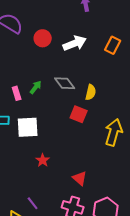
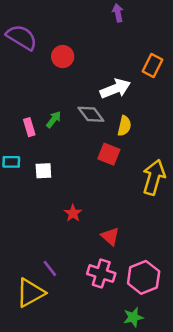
white arrow: (75, 43) -> (115, 89), moved
white square: (28, 127) -> (43, 171), size x0.6
red star: (43, 160) -> (73, 213), moved

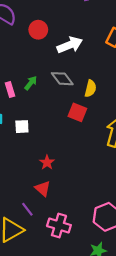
white arrow: (115, 89) -> (70, 45), moved
red triangle: (110, 236) -> (43, 189), moved
pink cross: (101, 274) -> (59, 226), moved

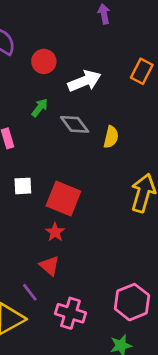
green arrow: (31, 83) -> (40, 108), moved
red square: (77, 112) -> (63, 199), moved, size x1.4

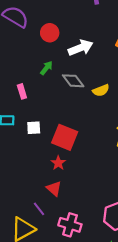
yellow semicircle: (111, 137) -> (101, 90), turned 56

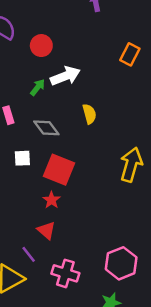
white arrow: (81, 48) -> (65, 76), moved
gray diamond: (73, 81) -> (46, 128), moved
yellow semicircle: (101, 90) -> (89, 114), moved, turned -84

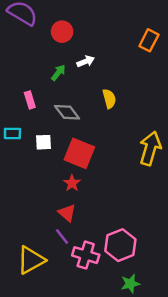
white arrow: (65, 76) -> (86, 61), size x0.6
purple line: (29, 254) -> (62, 236), moved
pink hexagon: (121, 263) -> (120, 245), moved

